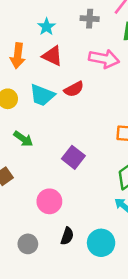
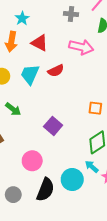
cyan star: (46, 27) -> (22, 18), moved
cyan trapezoid: (42, 95) -> (30, 74), turned 90
black semicircle: (67, 236) -> (45, 190), size x1.6
cyan circle: (101, 243) -> (72, 180), moved

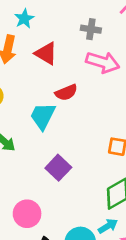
gray cross: (71, 14) -> (91, 29), moved
cyan trapezoid: (30, 74) -> (43, 116), moved
cyan arrow: (92, 167) -> (108, 226), turned 104

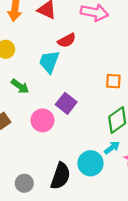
pink circle: (27, 214) -> (43, 120), moved

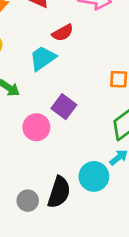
cyan trapezoid: (49, 62) -> (43, 58), turned 35
gray circle: (24, 183) -> (28, 201), moved

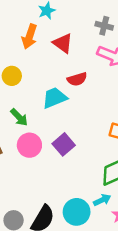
pink circle: (36, 127) -> (29, 145), moved

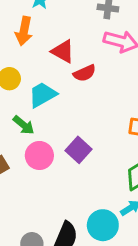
red triangle: (63, 43) -> (63, 51), moved
cyan trapezoid: (54, 98) -> (42, 95), moved

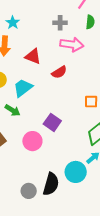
red semicircle: (85, 73) -> (59, 72), moved
pink circle: (39, 155) -> (32, 141), moved

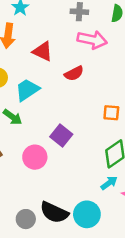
cyan circle: (76, 172) -> (87, 214), moved
black semicircle: (51, 184) -> (54, 212), turned 95

